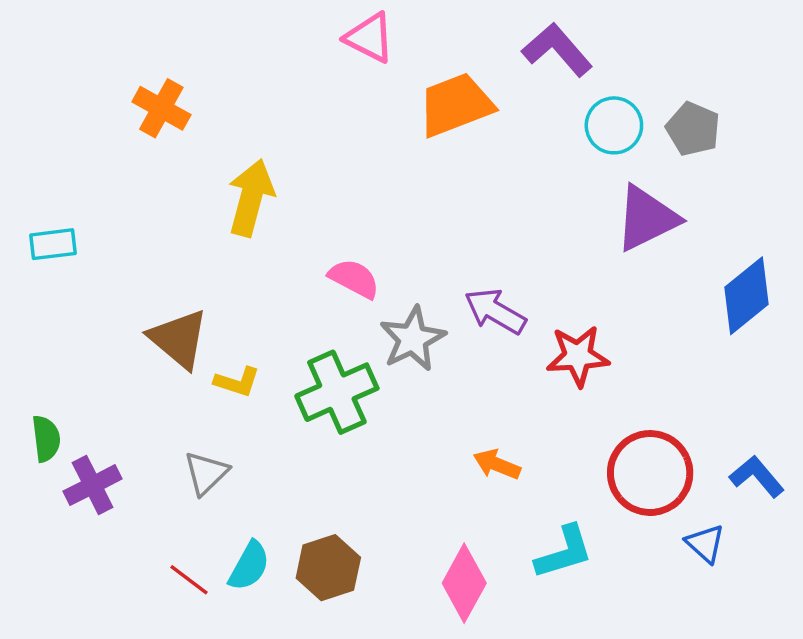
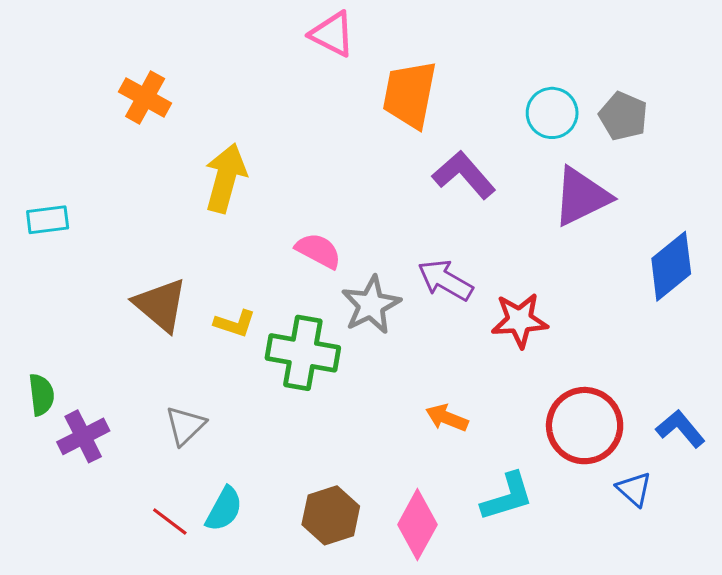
purple L-shape: (557, 50) -> (464, 175), moved
orange trapezoid: (456, 105) -> (410, 94), turned -58
yellow L-shape: (237, 382) -> (235, 323), moved
green cross: (337, 392) -> (303, 353), turned 34
brown hexagon: (328, 568) -> (331, 515), moved

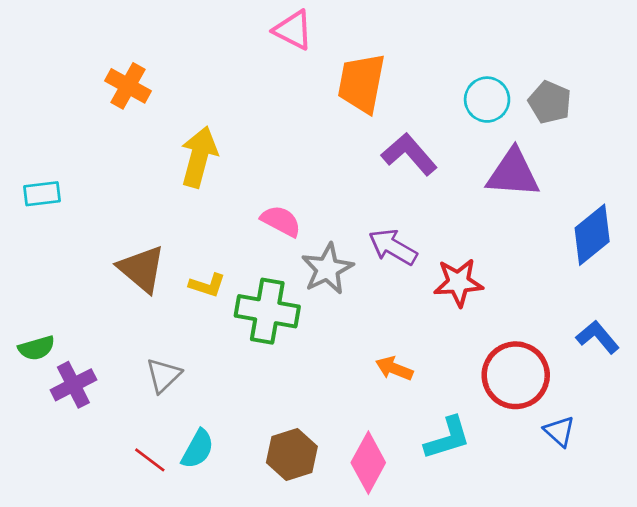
purple triangle: (581, 197) -> (513, 173), turned 30
green semicircle: (41, 395) -> (37, 348), turned 81
blue L-shape: (680, 429) -> (598, 337), moved

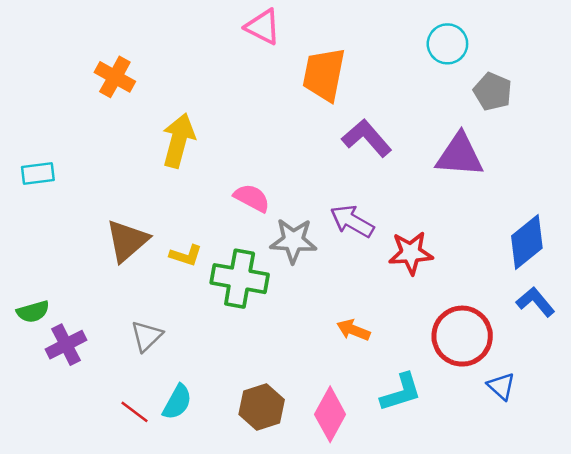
cyan circle: (487, 100) -> (447, 44), moved
blue diamond: (592, 235) -> (527, 242), moved
brown triangle: (142, 269) -> (127, 241), turned 39
gray star: (327, 269) -> (293, 241), turned 30

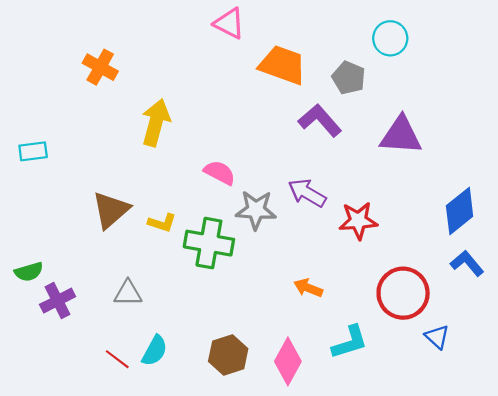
orange trapezoid: (324, 74) -> (283, 65), turned 99
gray pentagon: (493, 92) -> (349, 78), moved
gray triangle: (147, 336) -> (128, 293), turned 44

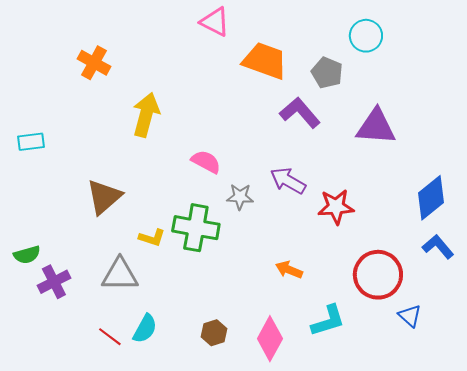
gray star: (256, 210) -> (240, 197), size x0.7
yellow L-shape: (162, 223) -> (152, 238), moved
gray triangle: (128, 293) -> (120, 275), size x1.4
brown hexagon: (228, 355) -> (214, 333), size x0.7

